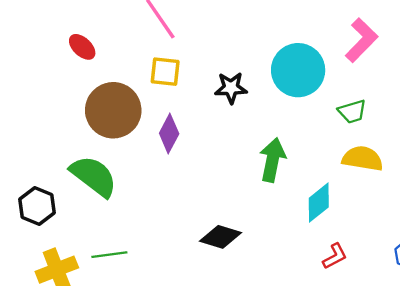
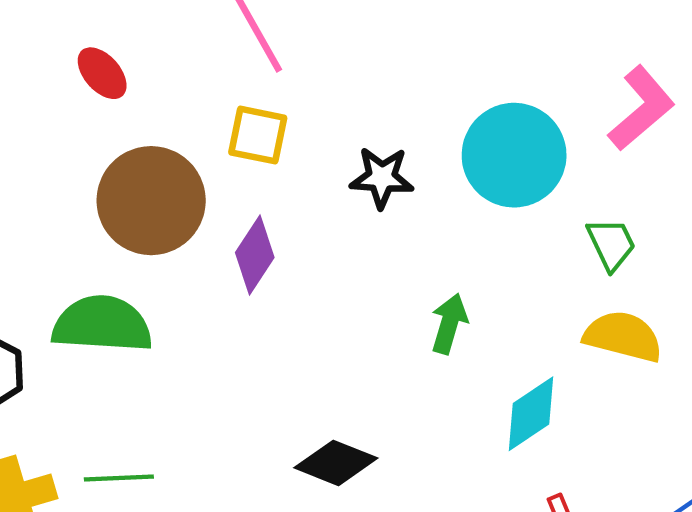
green trapezoid: (352, 111) -> (611, 244), turned -104
green arrow: (272, 160) -> (449, 324), size x0.7
green semicircle: (94, 176) -> (102, 324), turned -39

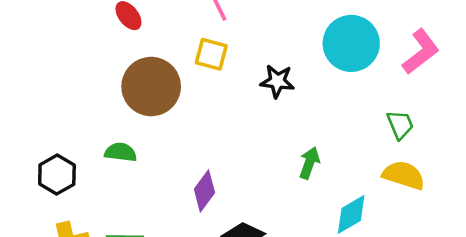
cyan circle: (514, 155) -> (351, 43), moved
purple diamond: (255, 255) -> (204, 191), moved
green semicircle: (102, 324) -> (121, 152), size x0.6

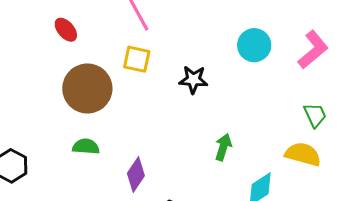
cyan circle: (351, 43) -> (254, 45), size x0.7
green trapezoid: (400, 125) -> (315, 115), moved
green semicircle: (121, 152) -> (86, 147), moved

